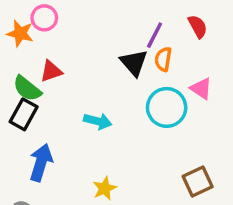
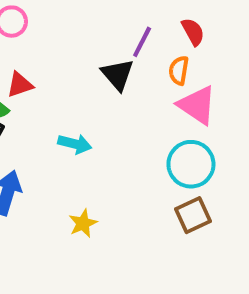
orange semicircle: (163, 59) -> (179, 70), moved
pink triangle: (201, 88) -> (197, 105), size x1.5
cyan circle: (167, 107) -> (191, 164), moved

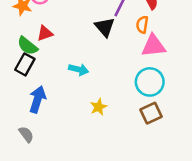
pink triangle: (197, 105) -> (153, 46), turned -40
yellow star: (83, 223) -> (99, 107), moved

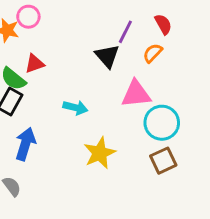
orange semicircle: (142, 25) -> (153, 53), turned 35
pink triangle: (153, 46) -> (136, 94), moved
yellow star: (99, 107) -> (100, 153), size x1.5

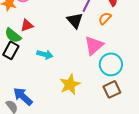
pink triangle: (136, 94) -> (94, 45), turned -35
cyan arrow: (75, 108) -> (45, 54), moved
blue arrow: (25, 144) -> (23, 96), moved, turned -65

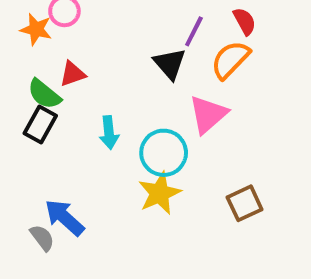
orange semicircle: (105, 18) -> (230, 60), size x1.5
cyan arrow: (45, 54) -> (109, 133), turned 70
cyan circle: (111, 64) -> (164, 153), moved

